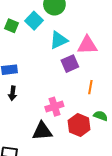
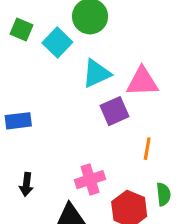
green square: (11, 26) -> (21, 29), moved
black arrow: (12, 93) -> (26, 184), moved
green semicircle: (101, 116) -> (163, 194), turned 64

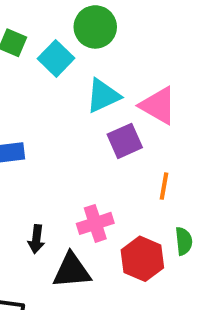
pink triangle: (142, 82) -> (158, 106), turned 32
black arrow: (26, 184) -> (36, 239), moved

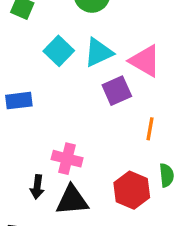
cyan square: (56, 58) -> (59, 51), moved
pink cross: (95, 223) -> (67, 159), moved, turned 32
black arrow: (36, 239) -> (37, 187), moved

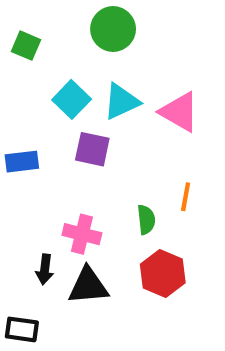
purple square: (117, 91) -> (92, 149), moved, turned 36
green semicircle: (167, 175) -> (146, 220), moved

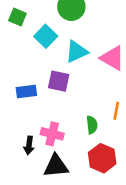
cyan square: (72, 99) -> (46, 36), moved
blue rectangle: (22, 162) -> (26, 91), moved
black arrow: (45, 269) -> (29, 145), moved

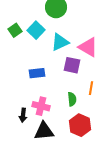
green square: (17, 17) -> (15, 30), moved, turned 32
purple square: (59, 81) -> (72, 65), moved
blue rectangle: (26, 91) -> (37, 73), moved

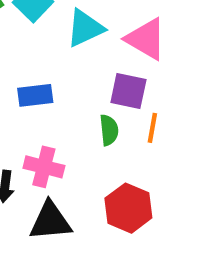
purple square: (72, 65) -> (128, 91), moved
green semicircle: (72, 99) -> (109, 130), moved

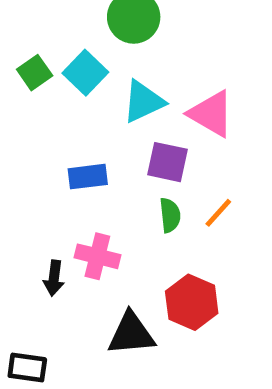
purple square: (128, 91) -> (168, 162), moved
orange line: (152, 128) -> (218, 213), turned 32
black triangle: (50, 221) -> (131, 334), moved

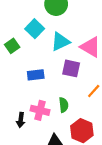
green square: (35, 73) -> (12, 46), moved
green semicircle: (170, 215) -> (64, 105), moved

